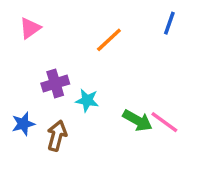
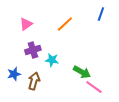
pink triangle: (30, 28) -> (26, 24), moved
pink line: (164, 122) -> (94, 87), moved

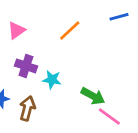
blue line: (101, 14) -> (119, 17), turned 56
purple cross: (33, 50) -> (26, 66), turned 35

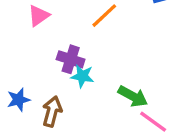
purple cross: (26, 66) -> (71, 59), moved

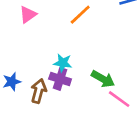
purple cross: (71, 59) -> (60, 79), moved

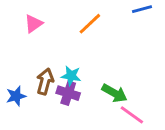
brown arrow: (39, 91) -> (45, 82), moved

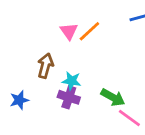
pink triangle: (33, 24) -> (69, 31), moved, turned -30
brown arrow: (45, 82) -> (45, 66), moved

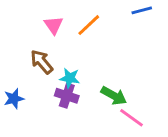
pink triangle: (69, 31) -> (54, 25), moved
brown arrow: (45, 66) -> (42, 62), turned -55

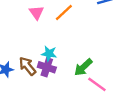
brown arrow: (42, 62) -> (27, 66), moved
green arrow: (114, 96) -> (83, 67), turned 108

